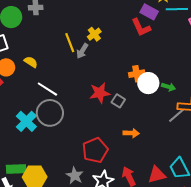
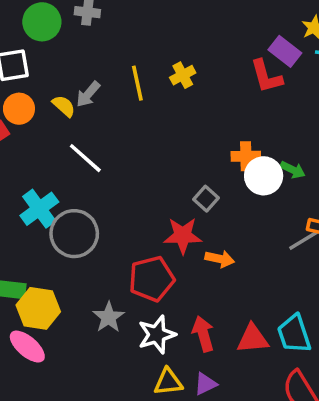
gray arrow: (82, 51) -> (88, 94), moved
green arrow: (169, 87) -> (293, 170), moved
red star: (100, 93) -> (183, 236), moved
gray circle: (50, 113) -> (74, 234), moved

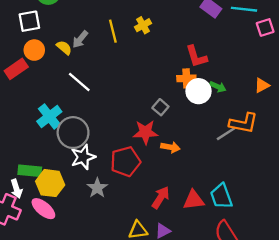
red L-shape: (266, 76) -> (196, 57), moved
red arrow: (203, 334) -> (161, 197), turned 50
white star: (157, 335) -> (83, 157), moved

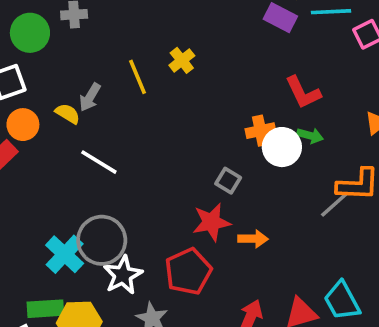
red L-shape: (196, 57) -> (303, 92), moved
cyan cross: (49, 116) -> (65, 254), moved

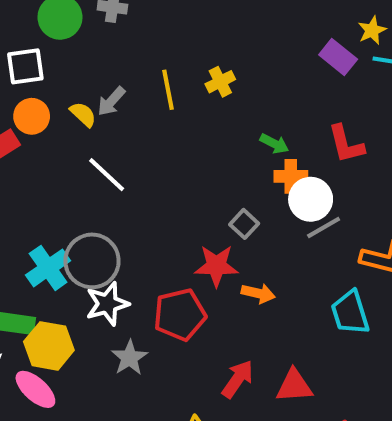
green arrow: (310, 136) -> (274, 144), moved
gray line: (334, 205) -> (324, 227), moved
cyan trapezoid: (342, 301) -> (350, 313), moved

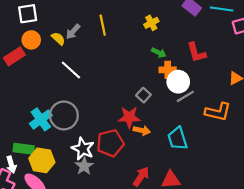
yellow cross: (220, 82) -> (151, 23), moved
orange arrow: (258, 293) -> (142, 130), moved
white star: (107, 304) -> (83, 149), moved, turned -30
cyan trapezoid: (350, 313) -> (177, 139), moved

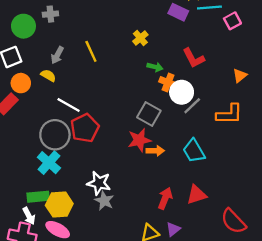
gray arrow: (73, 32) -> (57, 55), moved
orange cross: (168, 70) -> (168, 82), turned 35
gray square: (143, 95) -> (149, 114), size x1.5
gray circle: (64, 115) -> (55, 135), moved
red pentagon: (110, 143) -> (85, 128), moved

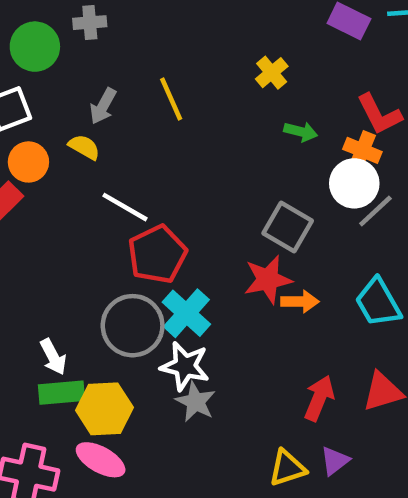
orange cross: (168, 82) -> (362, 150), moved
gray circle: (55, 135) -> (133, 326), moved
cyan cross: (49, 163) -> (186, 313), moved
white arrow: (29, 216) -> (53, 357), moved

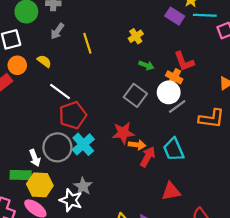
gray arrow: (103, 106) -> (57, 31), moved
gray square: (288, 227) -> (135, 95), moved
white arrow: (53, 357) -> (35, 158), moved
white star: (185, 366) -> (71, 200), moved
red arrow: (319, 398) -> (148, 157), moved

